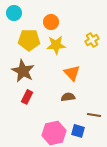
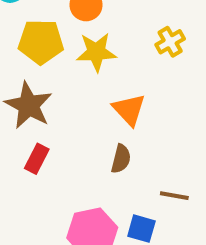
brown semicircle: (68, 97) -> (121, 159), turned 112

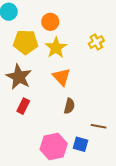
yellow star: (96, 52) -> (56, 48), turned -30
orange triangle: (129, 110) -> (61, 77), moved

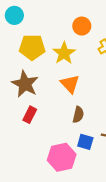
orange circle: (50, 22) -> (82, 26), moved
blue square: (81, 144) -> (85, 142), moved

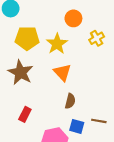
red rectangle: (30, 115) -> (25, 114), moved

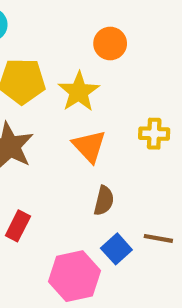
yellow cross: (97, 38) -> (154, 134), moved, turned 32
blue square: (77, 126) -> (116, 249), turned 32

